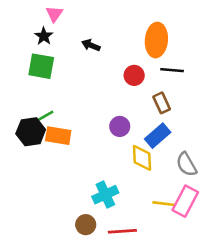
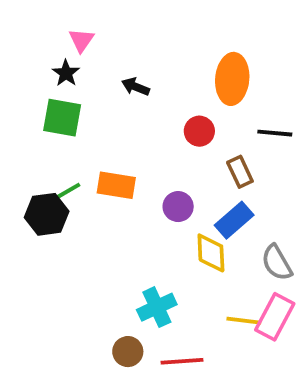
black line: (172, 70) -> (275, 133), moved
orange rectangle: (58, 136) -> (116, 185), moved

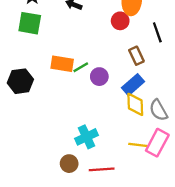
red circle: (199, 131) -> (120, 21), moved
black line: (275, 133) -> (157, 32), turned 66
green line: (68, 191) -> (81, 67), moved
yellow diamond: (211, 253) -> (135, 104), moved

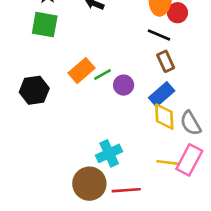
red circle: (120, 21) -> (177, 13), moved
black line: (157, 32) -> (159, 35), moved, turned -48
orange rectangle: (62, 64) -> (81, 71), turned -50
brown circle: (69, 164) -> (89, 184), size x1.6

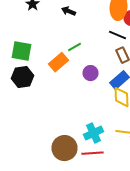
green square: (45, 25) -> (22, 51), moved
green line: (103, 75) -> (74, 47), moved
cyan cross: (109, 153) -> (94, 133), moved

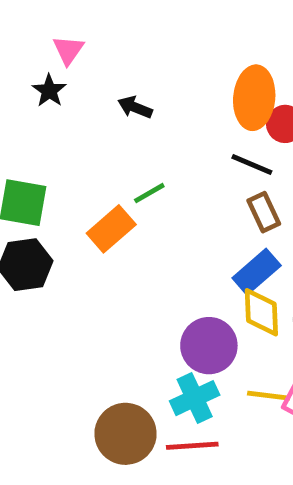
purple circle: (90, 73) -> (209, 346), moved, size x1.5

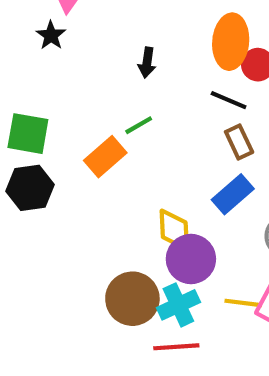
black arrow: (135, 107) -> (147, 63), moved, turned -104
yellow diamond: (261, 312) -> (174, 230), moved
brown circle: (126, 434) -> (132, 299), moved

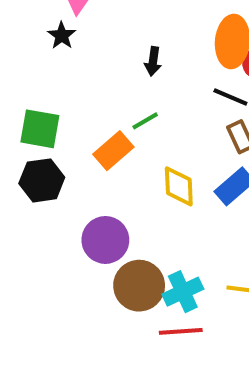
yellow diamond: (174, 230) -> (179, 186), moved
purple circle: (191, 259) -> (105, 240), moved

